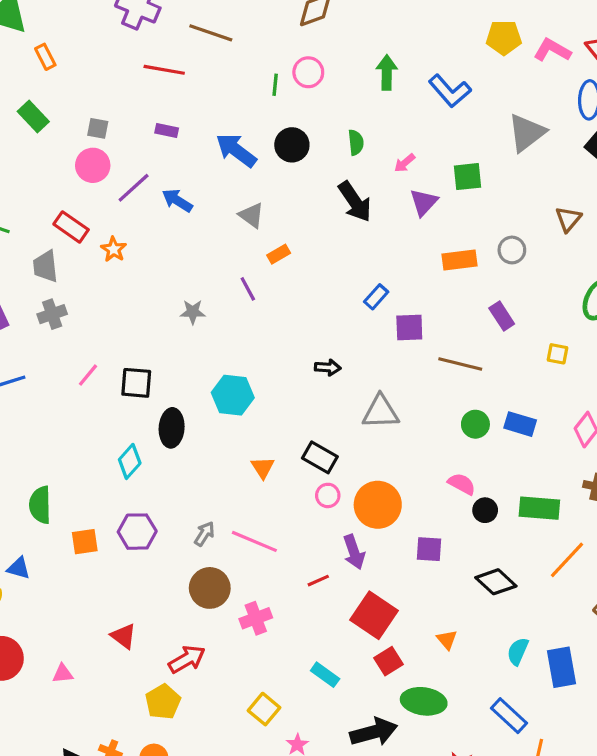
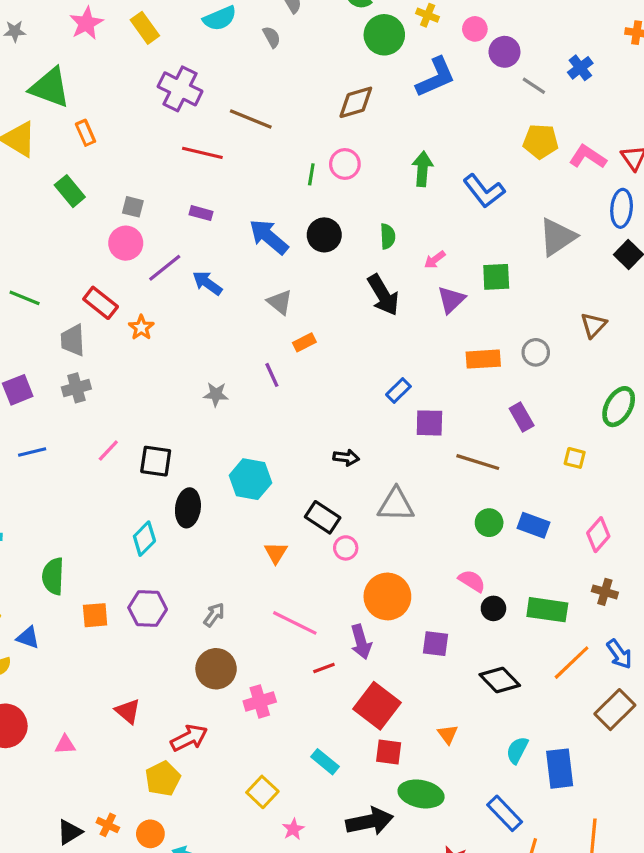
black rectangle: (320, 457) -> (323, 517), moved
pink circle: (328, 495) -> (346, 548), moved
pink line: (254, 541) -> (295, 623), moved
red square: (389, 661) -> (389, 752), turned 36

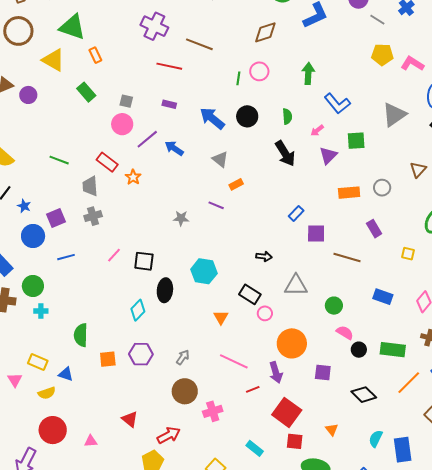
blue L-shape: (484, 191) -> (337, 104), moved
purple line: (272, 375) -> (216, 205), turned -42
green circle: (489, 523) -> (334, 306), moved

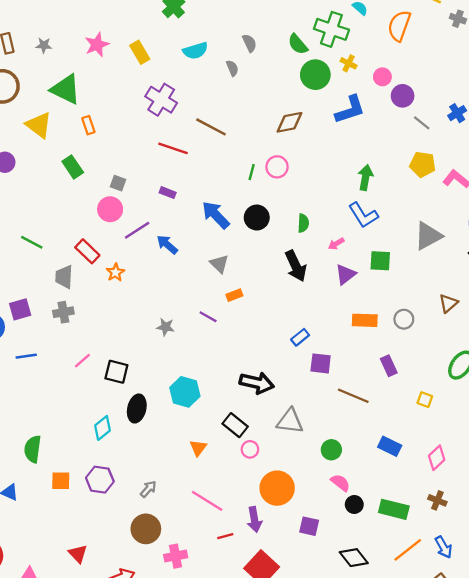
green arrow: (308, 73) -> (365, 178), moved
black arrow: (264, 256) -> (257, 383), size x1.8

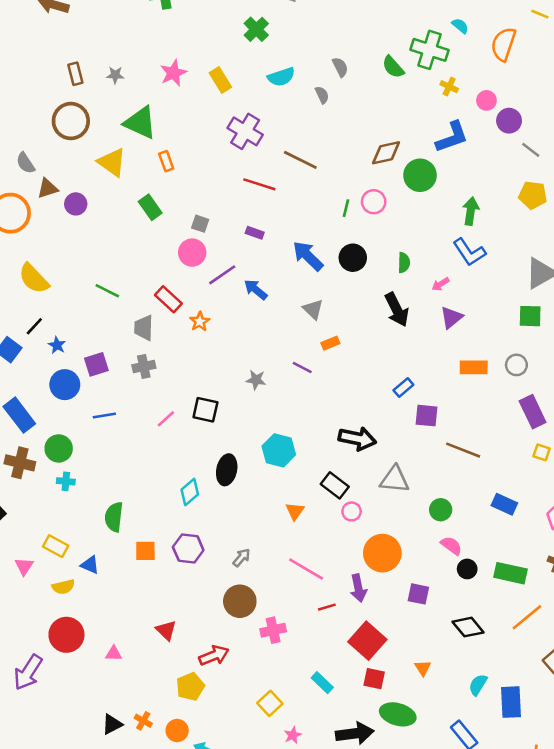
green circle: (315, 75) -> (420, 175), moved
green square: (380, 261) -> (530, 316), moved
purple rectangle: (389, 366) -> (533, 412), moved, size x1.4
black square: (116, 372) -> (205, 410), moved

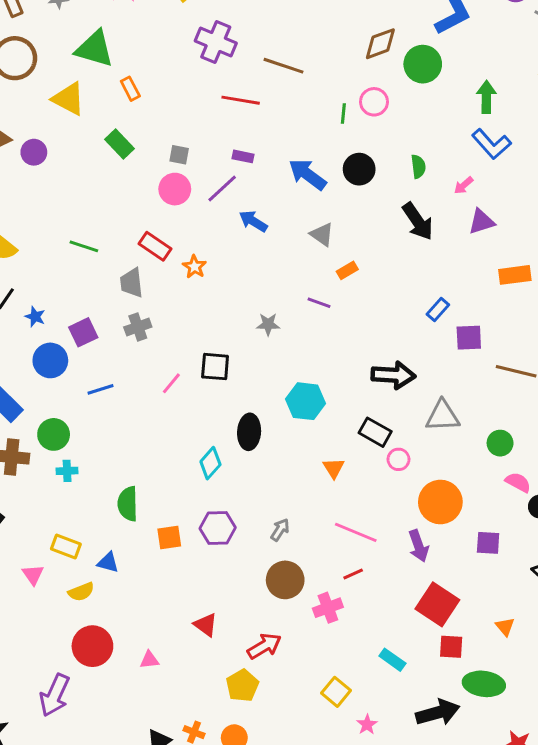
purple line: (222, 275) -> (222, 188), moved
purple triangle: (451, 317) -> (481, 222), turned 30
red line: (327, 607) -> (353, 574), moved

